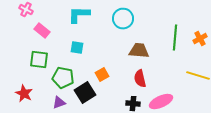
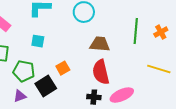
red semicircle: (140, 79) -> (101, 72), size x1.4

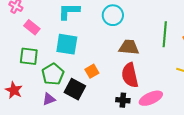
cyan square: (38, 41) -> (67, 44), size x1.6
green pentagon: (24, 71) -> (53, 74), turned 30
black square: (46, 86) -> (75, 89), turned -30

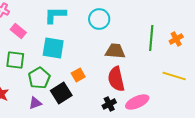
black square: (75, 89) -> (61, 93), turned 30
black cross: (123, 100) -> (109, 104), turned -32

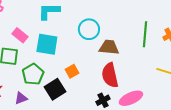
cyan circle: (99, 19) -> (89, 29), moved
pink rectangle: (18, 31) -> (20, 35), moved
purple triangle: (35, 103) -> (21, 98), moved

